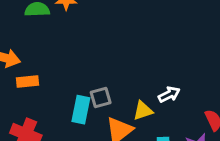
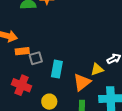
gray square: (101, 97) -> (36, 58), moved

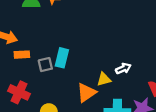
gray square: (36, 58) -> (45, 65), moved
cyan rectangle: (57, 69) -> (62, 58), moved

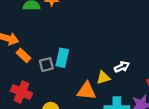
orange rectangle: (22, 55) -> (24, 55), turned 48
orange triangle: (86, 93) -> (87, 91), turned 42

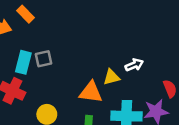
orange rectangle: (24, 55) -> (25, 14), moved
cyan rectangle: (62, 58) -> (23, 62), moved

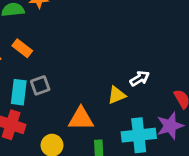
orange rectangle: (25, 14) -> (22, 48), moved
orange triangle: (91, 92) -> (81, 119), moved

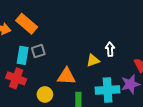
orange rectangle: (22, 48) -> (27, 24), size x1.5
white arrow: (140, 78) -> (110, 49), turned -64

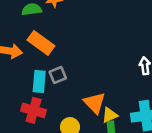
yellow triangle: (93, 60) -> (110, 115), moved
orange triangle: (66, 76) -> (94, 103), turned 48

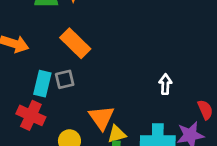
orange rectangle: (41, 43) -> (75, 43), moved

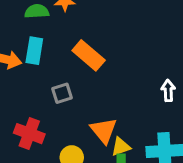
orange rectangle: (75, 43) -> (89, 55), moved
cyan rectangle: (42, 84) -> (34, 51), moved

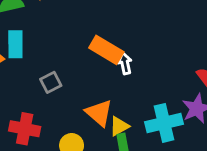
orange rectangle: (89, 55) -> (106, 50), moved
white arrow: (168, 91) -> (125, 63), moved

